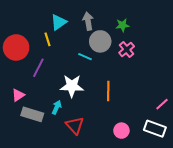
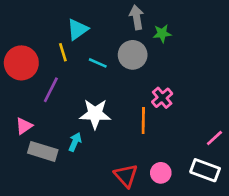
gray arrow: (88, 21) -> (137, 17), moved
pink cross: (127, 50) -> (162, 98), moved
cyan line: (85, 57) -> (98, 63), moved
red triangle: (75, 126) -> (126, 176), moved

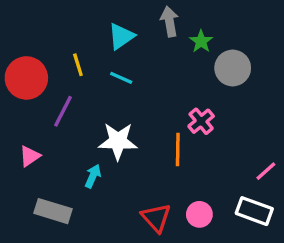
cyan triangle: (78, 29) -> (121, 36), moved
green star: (162, 33) -> (201, 41), turned -30
gray circle: (133, 55) -> (233, 68), moved
gray rectangle: (43, 151) -> (53, 211), moved

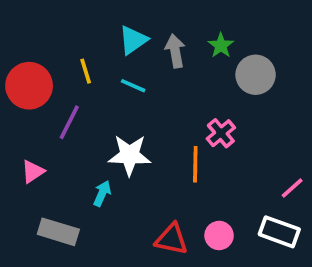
gray arrow: (169, 21) -> (175, 51), moved
red triangle: (156, 218) -> (172, 239), turned -36

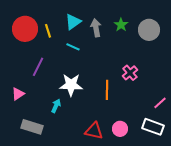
yellow line: (86, 71) -> (48, 31), moved
gray circle: (256, 75) -> (149, 30), moved
red circle: (29, 86) -> (25, 29), moved
pink cross: (221, 133) -> (130, 73), moved

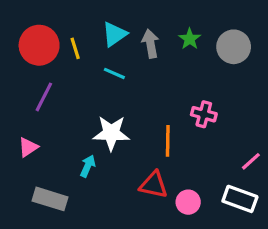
purple line: (38, 67) -> (44, 97), moved
pink cross: (130, 73) -> (204, 114), turned -35
red triangle: (94, 131) -> (154, 185), moved

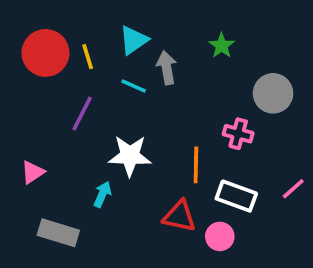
gray arrow: (150, 44) -> (167, 68), moved
gray circle: (234, 47) -> (273, 93), moved
purple line: (44, 97) -> (82, 114), moved
white rectangle: (240, 199) -> (236, 196), moved

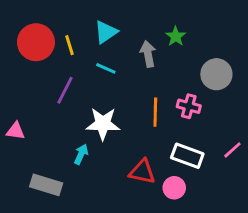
gray arrow: (167, 68) -> (148, 54), moved
orange line: (196, 165) -> (155, 112), moved
pink triangle: (33, 172) -> (16, 131), moved, turned 42

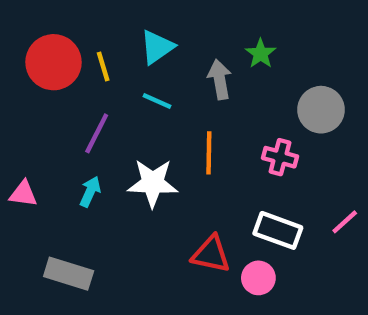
orange line: (155, 112) -> (209, 153), moved
cyan arrow: (81, 154) -> (90, 192), moved

